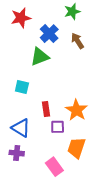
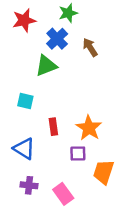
green star: (72, 12) -> (68, 13), moved
purple square: (58, 127) -> (78, 154), moved
orange trapezoid: (76, 148) -> (104, 172), moved
purple cross: (17, 153) -> (29, 185), moved

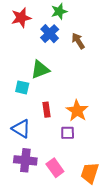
green triangle: (46, 66) -> (40, 69), moved
orange trapezoid: (104, 172) -> (90, 173), moved
purple cross: (29, 185) -> (25, 160), size x1.5

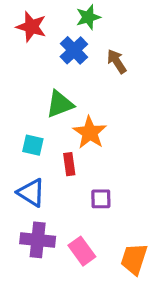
red star: (21, 18) -> (31, 27), turned 30
cyan square: (22, 87) -> (33, 145), moved
orange star: (77, 111) -> (90, 133), moved

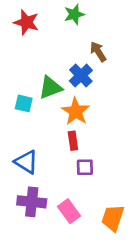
blue cross: (74, 50) -> (81, 76), moved
cyan square: (33, 145) -> (24, 103), moved
red rectangle: (69, 164) -> (73, 141), moved

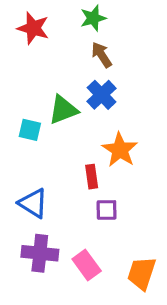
brown arrow: (98, 52) -> (102, 55), moved
orange star: (76, 111) -> (120, 150), moved

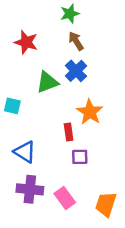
red star: (33, 28) -> (26, 42), moved
cyan square: (30, 130) -> (12, 106), moved

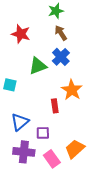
blue triangle: (25, 152) -> (20, 122), turned 48
purple square: (80, 157) -> (43, 133), moved
orange trapezoid: (106, 204) -> (75, 149), moved, turned 30

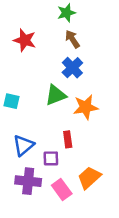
green triangle: (38, 66) -> (56, 95), moved
orange star: (72, 90) -> (86, 107), turned 30
red rectangle: (55, 106) -> (68, 139), moved

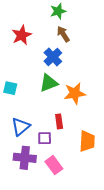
red star: (25, 40) -> (22, 35), turned 30
blue cross: (72, 68) -> (53, 57), moved
orange trapezoid: (89, 178) -> (87, 141), moved, turned 135

